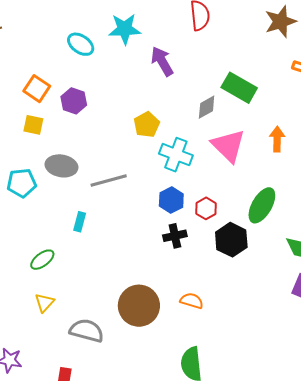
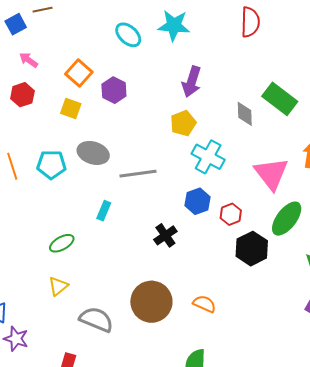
purple arrow: (162, 61) -> (192, 82), moved, turned -140
gray diamond: (207, 107) -> (245, 114), turned -70
pink triangle: (228, 146) -> (271, 174), moved
black cross: (175, 236) -> (165, 235), moved, turned -30

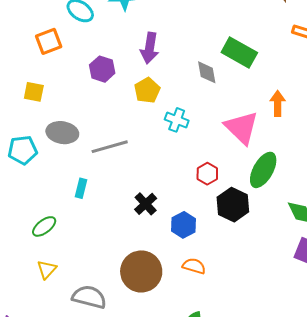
orange square: (79, 73) -> (49, 41), moved, turned 36
purple hexagon: (114, 90) -> (102, 69), moved
cyan cross: (208, 157) -> (177, 120), size x0.7
blue hexagon: (197, 201) -> (183, 225), moved

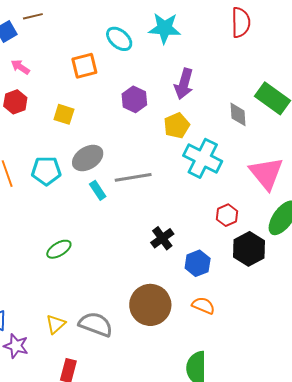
cyan cross: (177, 120) -> (203, 158), size x1.6
gray ellipse: (62, 133) -> (88, 158), turned -48
cyan rectangle: (81, 188) -> (98, 190), moved, turned -54
yellow triangle: (47, 269) -> (56, 324), moved

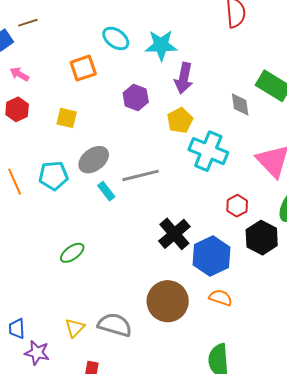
cyan star: (165, 28) -> (161, 45), moved
black cross: (162, 238) -> (174, 234), size x1.4
blue hexagon: (198, 263) -> (211, 256), size x1.5

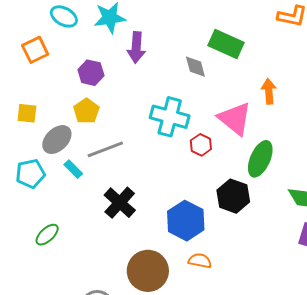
yellow square: (67, 118) -> (27, 113), moved
yellow pentagon: (180, 120) -> (86, 111), moved
cyan pentagon: (53, 176) -> (30, 174), moved
red hexagon: (237, 206) -> (201, 145), moved
black cross: (174, 234) -> (120, 203), moved

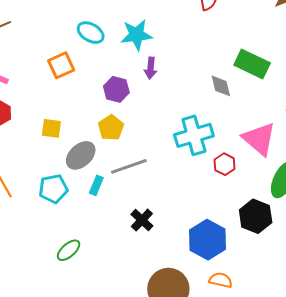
purple arrow: (136, 47) -> (151, 68), moved, size x0.7
cyan cross: (170, 117) -> (194, 135), turned -33
cyan rectangle: (73, 169) -> (96, 185), turned 66
black cross: (120, 203) -> (142, 220), size x0.7

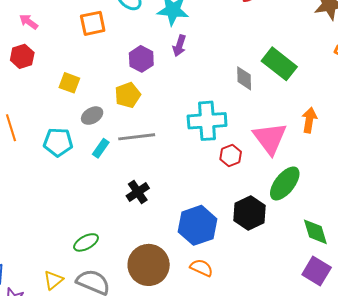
gray ellipse: (81, 155) -> (92, 116), size x0.7
green ellipse: (69, 250) -> (86, 242), moved

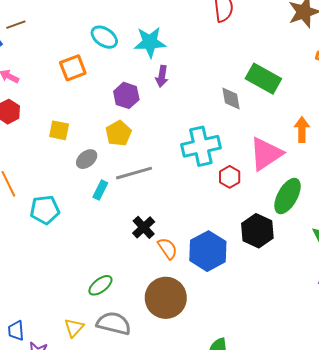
pink triangle: (270, 138) -> (266, 154), turned 42
cyan pentagon: (58, 142) -> (45, 210), moved
orange semicircle: (201, 268) -> (168, 248), moved, turned 40

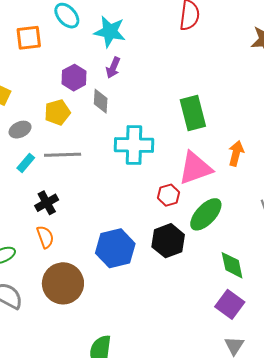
green rectangle: (263, 79) -> (193, 113), moved, turned 32
gray diamond: (231, 98) -> (101, 101), moved
red hexagon: (230, 177) -> (168, 195), moved
black cross: (144, 227) -> (47, 203), moved
orange semicircle: (168, 248) -> (45, 237), moved

